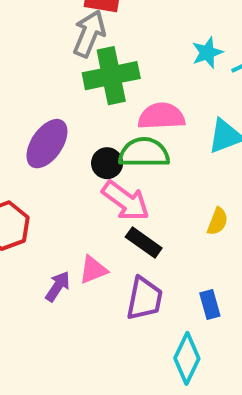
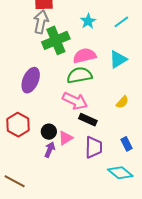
cyan star: (207, 53) -> (88, 21), moved
black circle: (107, 163) -> (49, 132), moved
yellow semicircle: (218, 221) -> (122, 102), turned 32
cyan diamond: (187, 358) -> (120, 173), turned -65

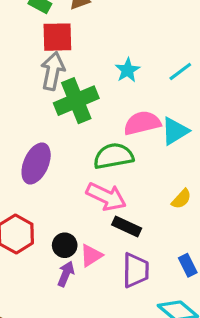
pink semicircle: (84, 56) -> (142, 123), moved

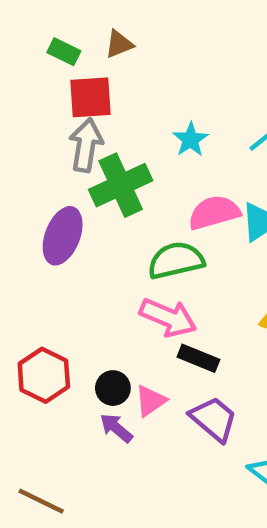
purple ellipse: (36, 163) -> (63, 236), moved
purple trapezoid: (136, 270) -> (214, 419), turned -48
purple arrow: (66, 274) -> (116, 428), turned -70

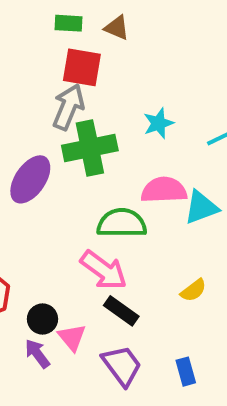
brown triangle: (119, 44) -> (117, 28), turned 32
green rectangle: (64, 52) -> (69, 23), turned -36
pink triangle: (151, 401) -> (72, 337), turned -48

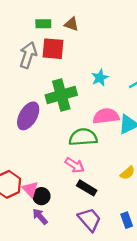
gray arrow: (68, 107) -> (28, 55), moved
pink arrow: (104, 270) -> (75, 165), size x0.7
pink triangle: (72, 337) -> (30, 189), moved

